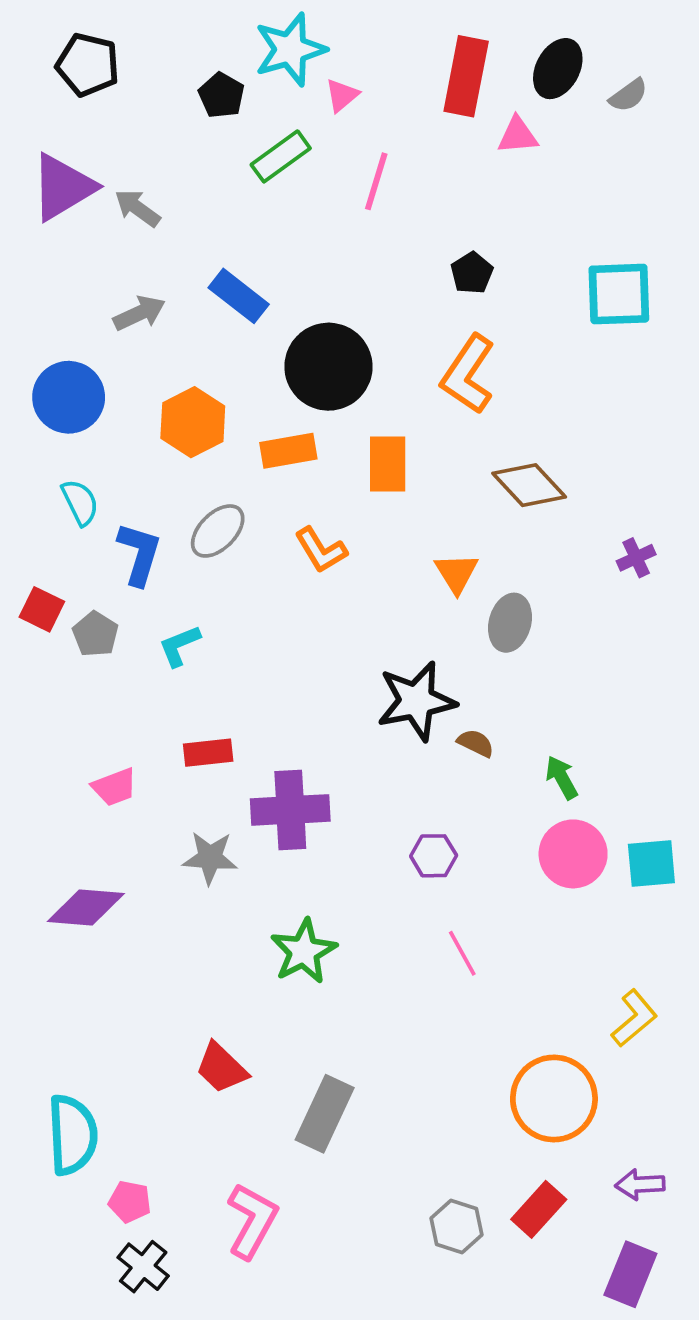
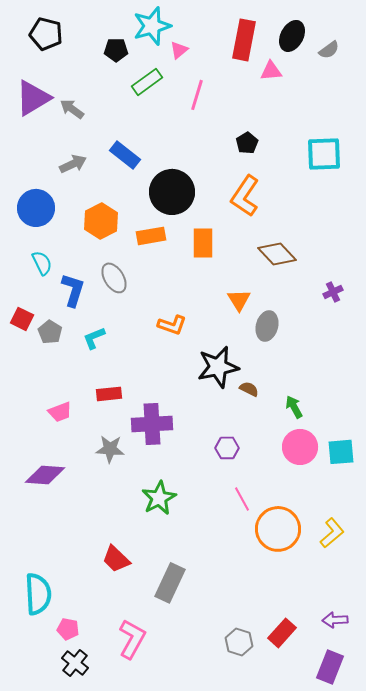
black pentagon: (221, 95) -> (116, 50), turned -30
gray ellipse: (218, 531) -> (114, 278), turned -76
orange L-shape: (321, 550) -> (172, 325), moved, turned -40
orange circle: (554, 1098) -> (278, 529), moved

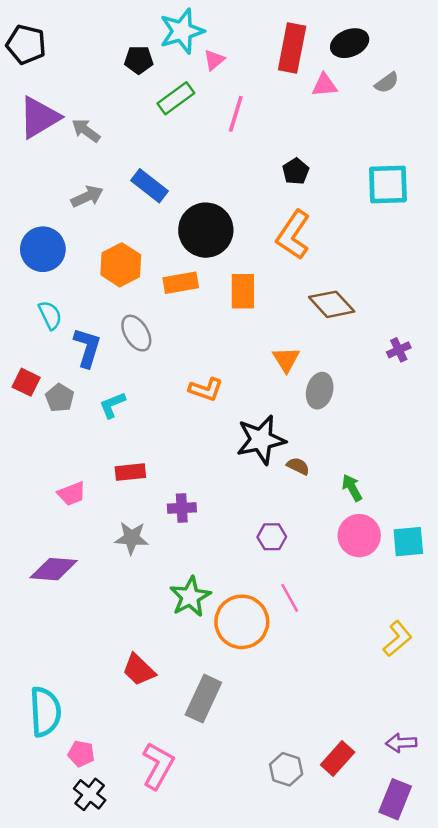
black pentagon: (46, 34) -> (26, 44), moved
black ellipse: (292, 36) -> (350, 43), turned 40
gray semicircle: (329, 50) -> (387, 83), moved
purple cross: (152, 424) -> (182, 508), size x0.6
orange circle: (278, 529) -> (242, 622), moved

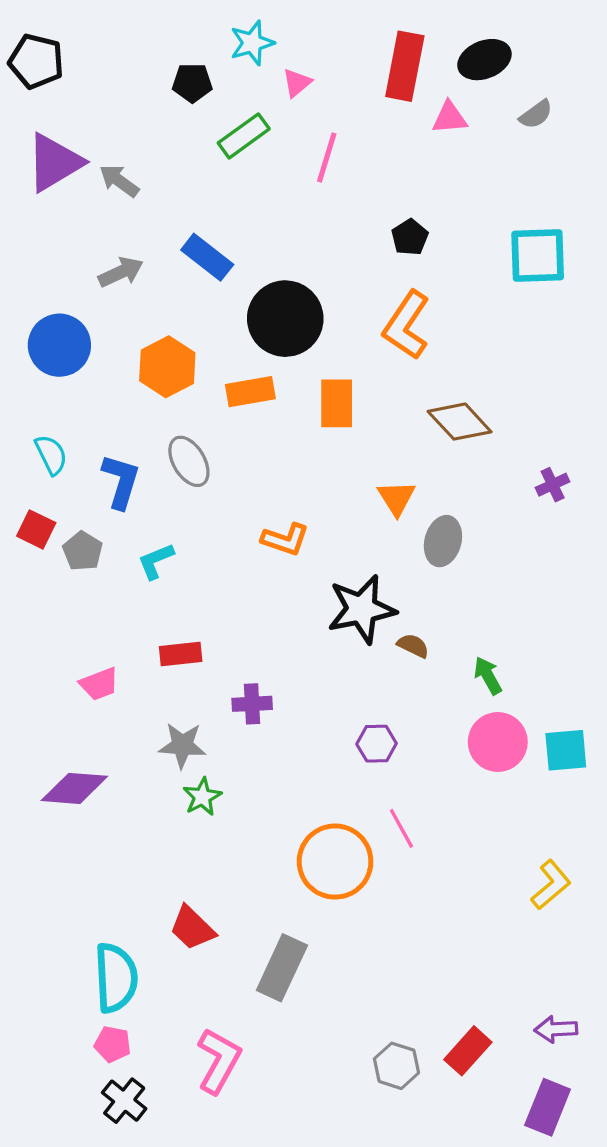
cyan star: (182, 31) -> (252, 43), size x0.7
cyan semicircle: (50, 315) -> (51, 455), moved
green star: (190, 597) -> (202, 797), moved, size x0.7
cyan semicircle: (45, 712) -> (116, 978), moved

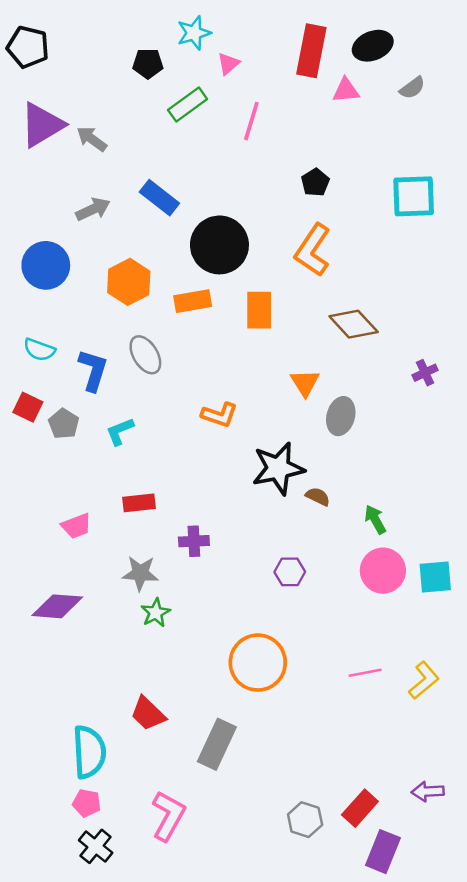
cyan semicircle: (51, 455) -> (39, 350), turned 136
pink line: (401, 828) -> (365, 673), moved, turned -72
purple rectangle: (548, 1107) -> (383, 852), moved

